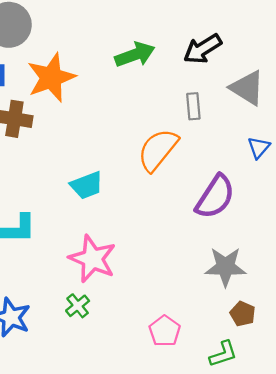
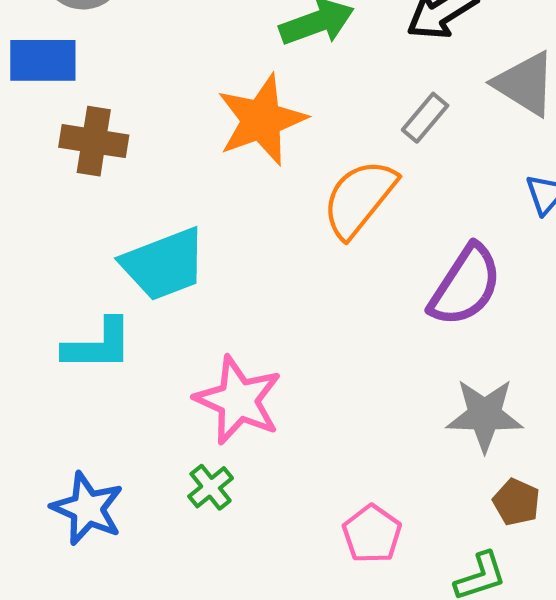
orange star: (51, 78) -> (262, 120), moved
gray rectangle: (193, 106) -> (425, 118), turned 45
cyan trapezoid: (87, 185) -> (164, 264), moved, size x1.4

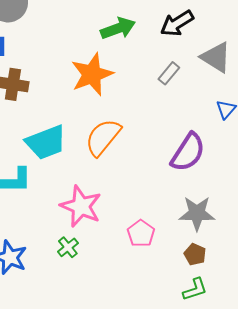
orange semicircle: (359, 198) -> (103, 137), moved
brown pentagon: (516, 502) -> (195, 254), moved
pink pentagon: (372, 534) -> (141, 233), moved

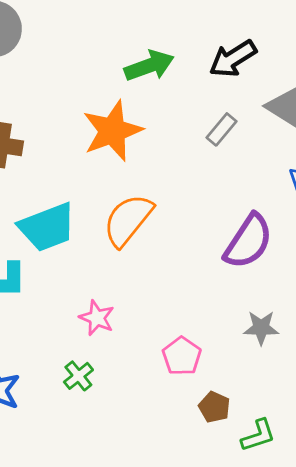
pink star: (81, 206) -> (97, 318), size x0.6
gray star: (197, 213) -> (261, 328), size x0.7
brown pentagon: (195, 254) -> (214, 407), moved

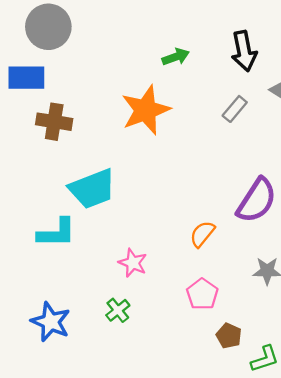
black arrow: (233, 59) -> (244, 51), turned -69
green arrow: (149, 66) -> (176, 57), size x0.7
orange semicircle: (128, 220) -> (202, 234), moved, size x0.6

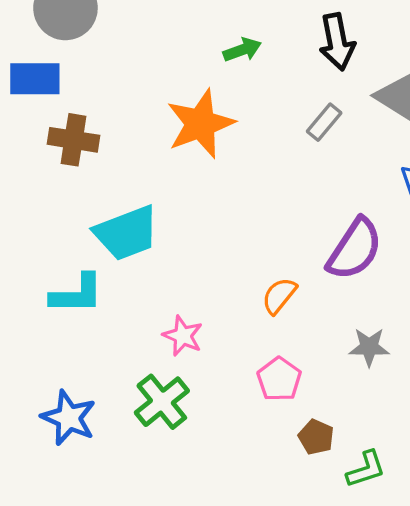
green cross: (118, 310) -> (162, 402), size x1.6

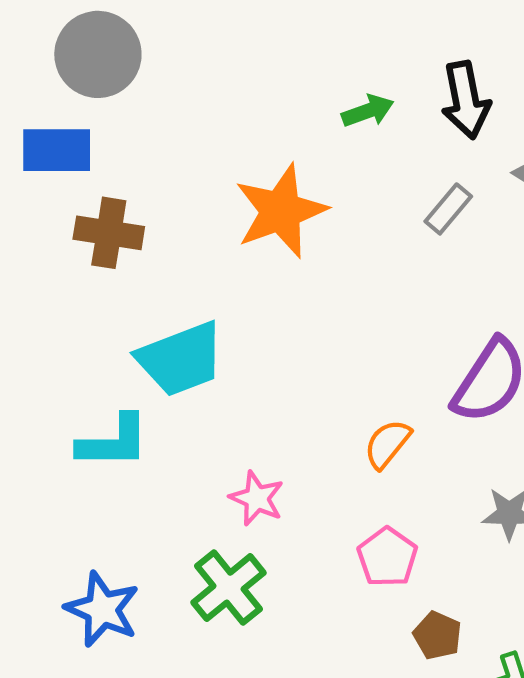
green arrow: (242, 50) -> (368, 111), moved

